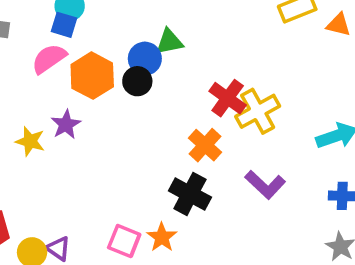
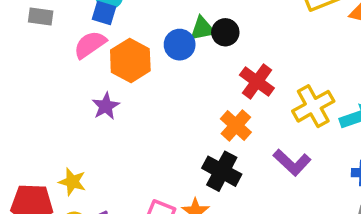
black circle: (137, 81) -> (225, 32), moved
yellow cross: (258, 111) -> (313, 106), moved
yellow star: (30, 141) -> (72, 182), moved

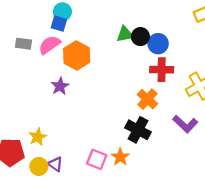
gray rectangle: (41, 16) -> (23, 44), moved
blue circle: (180, 45) -> (158, 44), moved
red cross: (257, 82) -> (162, 70), turned -35
yellow star: (72, 182) -> (38, 137), turned 30

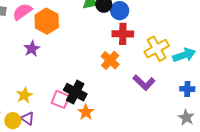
black cross: (138, 130) -> (75, 92), moved
yellow star: (38, 137) -> (24, 95), moved
pink square: (97, 159) -> (60, 99), moved

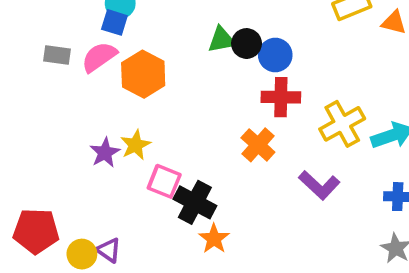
purple star: (32, 49) -> (105, 153), moved
yellow star: (24, 95) -> (136, 145), moved
pink square: (60, 99) -> (164, 181), moved

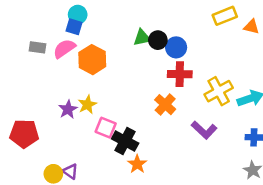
red pentagon: (36, 231) -> (24, 134), moved

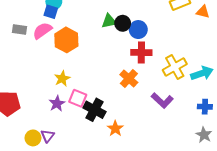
purple star: (68, 109) -> (57, 104), moved
orange star: (137, 164) -> (115, 129), moved
purple triangle: (70, 171) -> (48, 136), turned 32

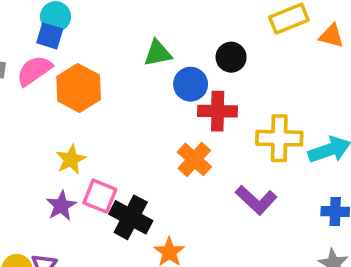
black circle: (123, 23) -> (231, 57), moved
blue circle: (138, 30) -> (191, 84), moved
yellow cross: (175, 67) -> (279, 138), turned 30

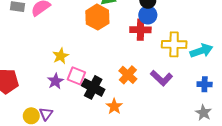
blue circle: (191, 84) -> (148, 15), moved
orange hexagon: (79, 88) -> (97, 17), moved
orange cross: (194, 159) -> (128, 75), moved

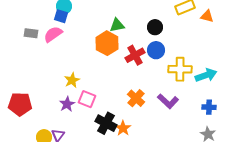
blue circle: (148, 15) -> (156, 50), moved
red cross: (140, 30) -> (135, 55), moved, turned -30
black cross: (93, 87) -> (106, 123), moved

